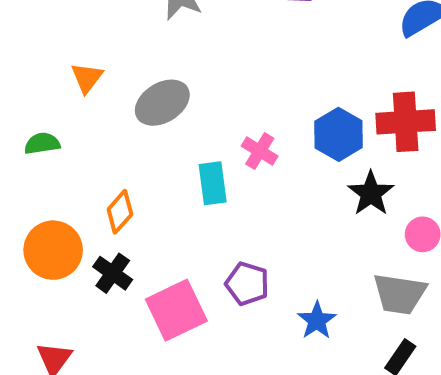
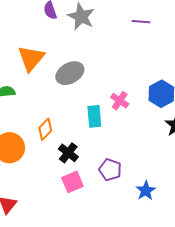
orange triangle: (87, 78) -> (31, 58), size x1.6
black cross: (113, 273) -> (68, 153), moved
pink square: (176, 310) -> (72, 182), size x0.7

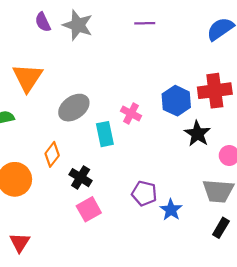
gray ellipse: (70, 73) -> (74, 108), moved
purple pentagon: (110, 170) -> (144, 193), moved

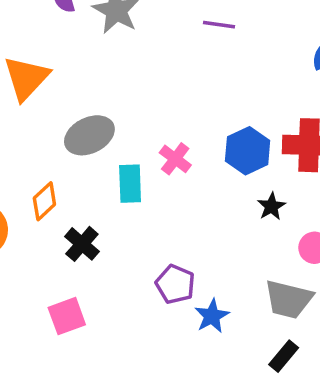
black star: (197, 134) -> (271, 206), size x0.7
pink square: (89, 209) -> (67, 316), moved

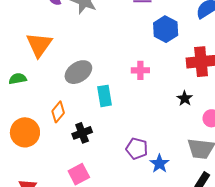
blue hexagon: (248, 151) -> (166, 29), moved
pink cross: (175, 159) -> (140, 70), moved, turned -30
black cross: (82, 244) -> (82, 133), turned 36

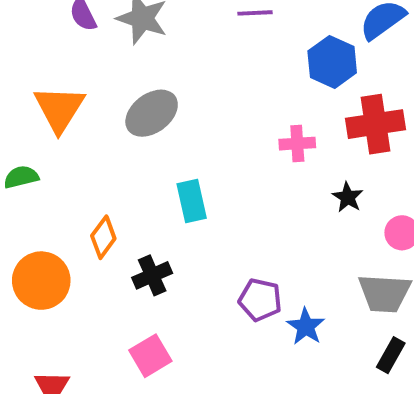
blue hexagon: (166, 29) -> (332, 62), moved
pink cross: (140, 70) -> (297, 144), moved
gray ellipse: (78, 72) -> (152, 113), moved

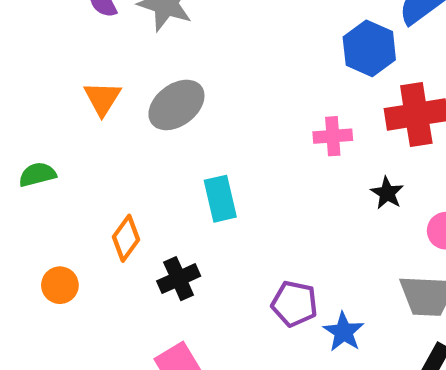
orange triangle: (59, 109) -> (102, 98), moved, size x0.7
orange circle: (41, 281) -> (60, 285), size x0.6

